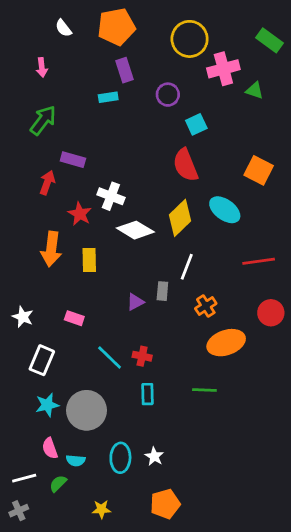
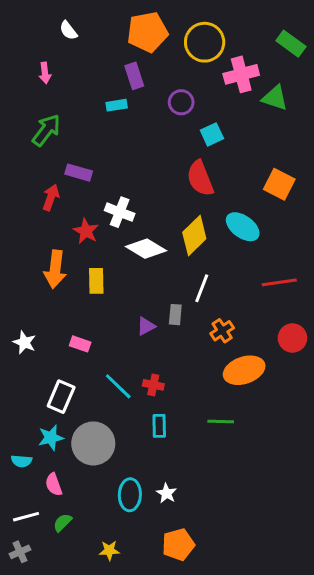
orange pentagon: (116, 27) -> (147, 32), moved
green triangle: (255, 90) -> (275, 98), size x1.4
white rectangle: (42, 360) -> (61, 397), moved
cyan semicircle: (76, 460) -> (22, 461), moved

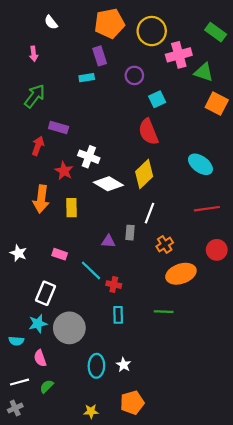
orange square: (279, 184) -> (217, 104), moved
cyan ellipse: (243, 227) -> (200, 164), moved
purple triangle: (146, 326) -> (108, 241), turned 32
cyan line: (118, 386) -> (91, 270), moved
yellow star: (109, 550) -> (91, 411), moved

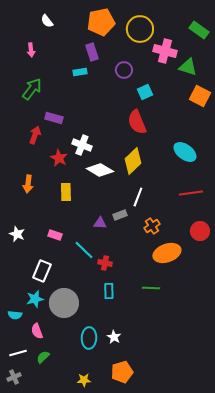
pink cross: (179, 55) -> (165, 51), turned 30
orange arrow: (41, 199) -> (28, 184), moved, size x0.7
gray rectangle: (130, 233) -> (120, 215), turned 64

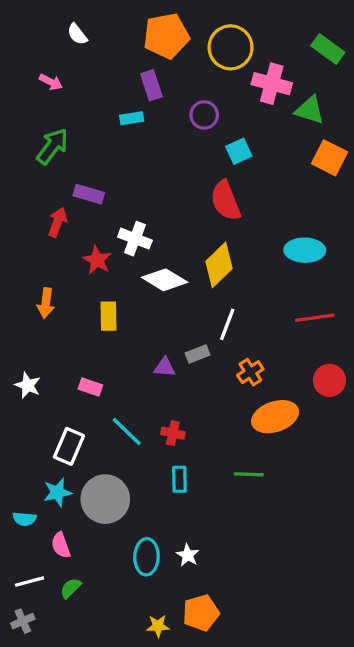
pink arrow: (31, 50) -> (51, 82), turned -56
cyan ellipse: (185, 152) -> (305, 250), turned -35
cyan line: (84, 250) -> (127, 431), moved
yellow star: (84, 380) -> (158, 626), moved

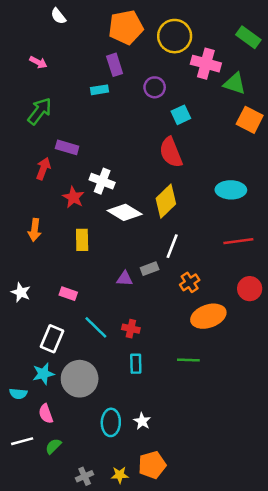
white semicircle: (77, 34) -> (58, 16), moved
gray cross: (23, 621) -> (85, 476), moved

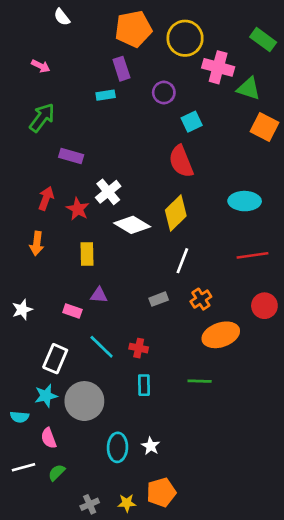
red arrow: (43, 169) -> (46, 198), moved
white cross: (102, 181) -> (108, 192), turned 30
gray rectangle: (150, 269) -> (159, 299), moved
purple triangle: (125, 279) -> (99, 295), moved
white star: (21, 292) -> (22, 310), turned 30

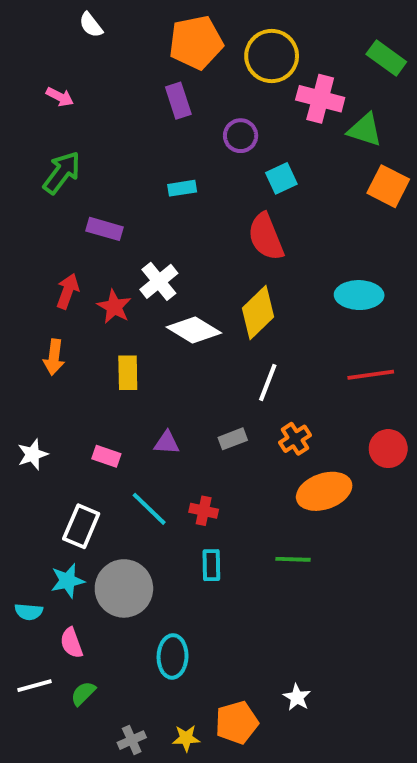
cyan rectangle: (106, 95) -> (182, 188), moved
purple triangle: (99, 295) -> (167, 443), moved
white star: (151, 446) -> (297, 697), moved

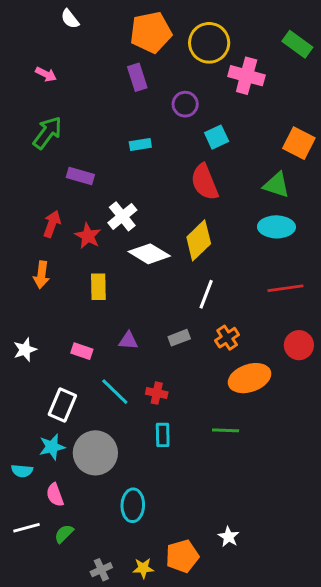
green triangle: (365, 130) -> (276, 185), moved

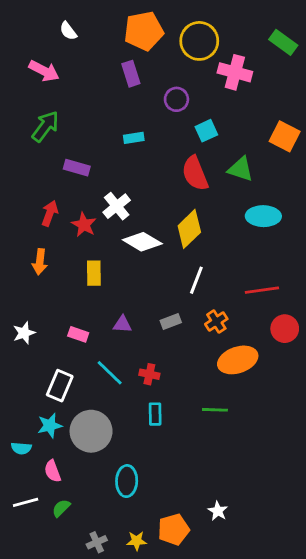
white semicircle: (70, 19) -> (68, 31), moved
pink arrow: (46, 74) -> (44, 71), size x1.5
green triangle: (276, 185) -> (241, 169), moved
red line: (285, 288) -> (262, 290), moved

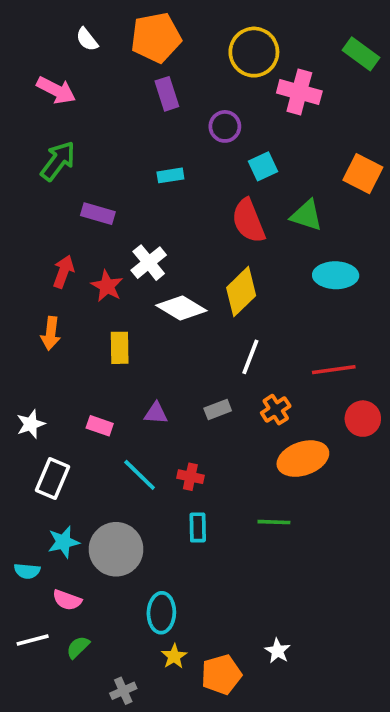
orange pentagon: (144, 31) -> (156, 38), moved
white rectangle: (60, 386) -> (53, 478), moved
pink semicircle: (53, 471) -> (67, 600), turned -50
yellow star: (137, 541) -> (174, 656), moved, turned -30

